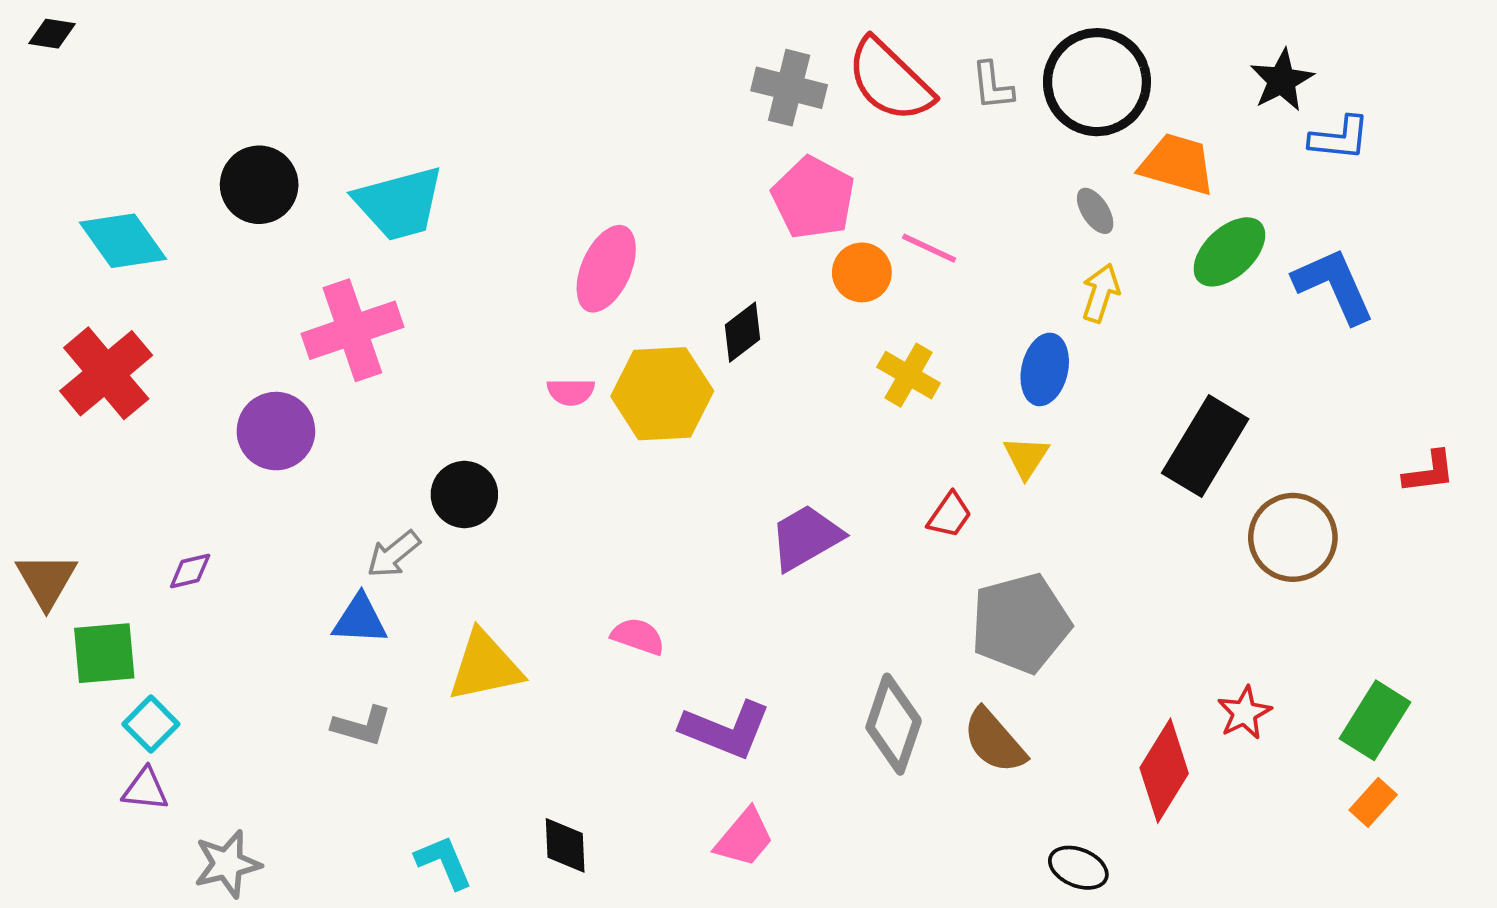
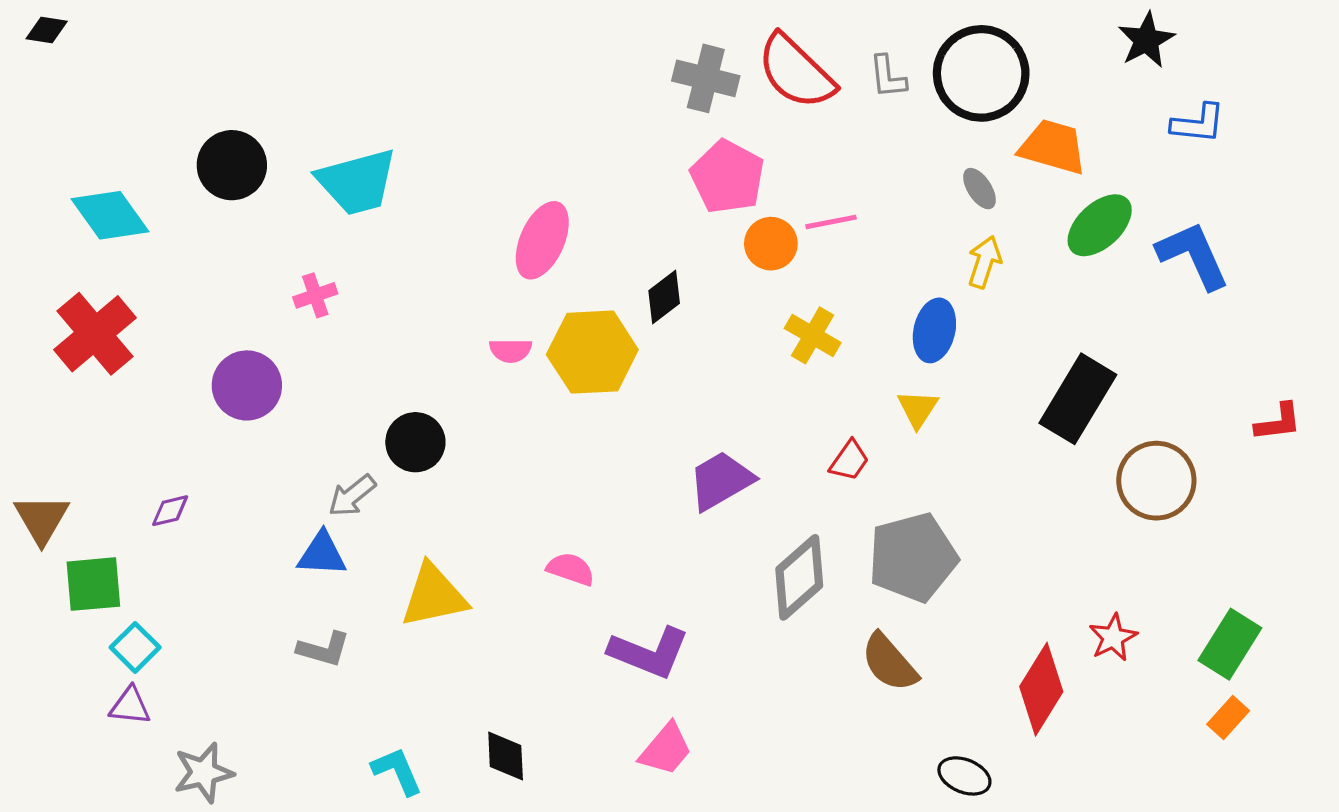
black star: (1282, 80) -> (1146, 40), moved
pink line: (929, 248) -> (831, 222), turned -36
pink cross: (352, 330) -> (315, 295), size x0.5
gray diamond: (894, 724) -> (799, 577), moved, turned 30

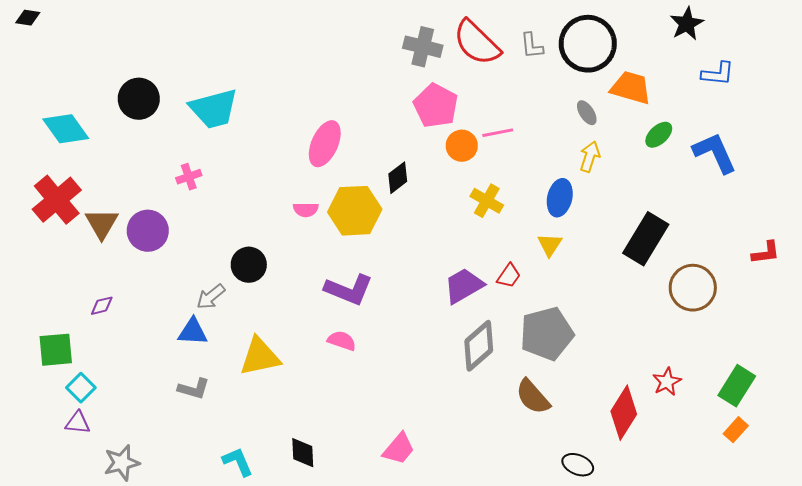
green ellipse: (1100, 225) -> (659, 135), size x0.7
purple trapezoid: (721, 481) -> (464, 286), moved
brown triangle: (42, 519) -> (102, 224), moved
purple L-shape: (649, 652) -> (349, 290), moved

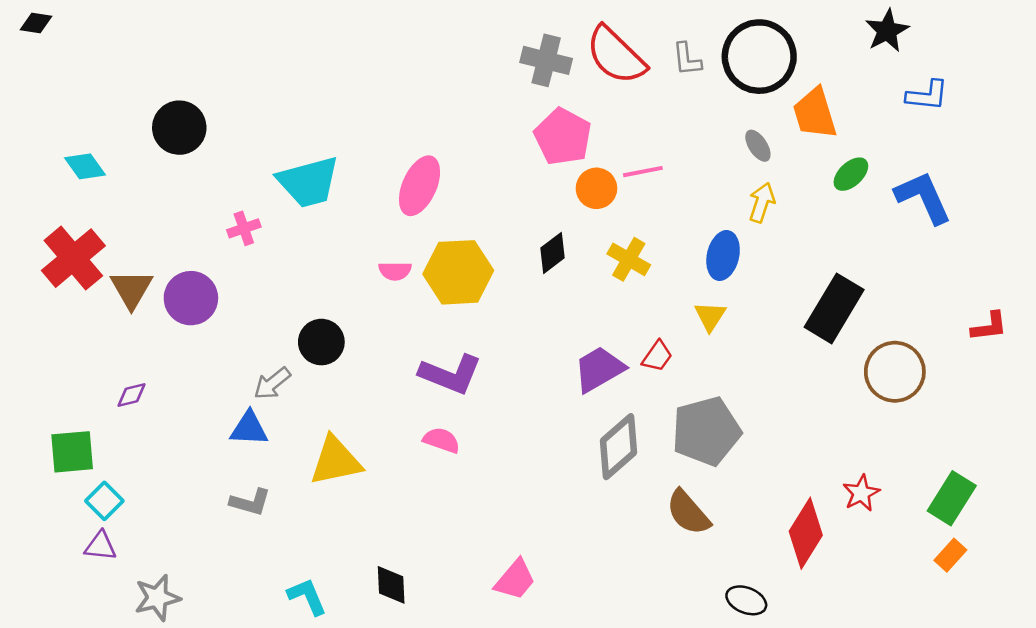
orange trapezoid: (631, 88) -> (815, 113), turned -123
cyan trapezoid: (214, 109) -> (308, 182), moved
cyan diamond: (66, 129) -> (85, 166), size x0.7
black diamond: (398, 178) -> (553, 253), moved

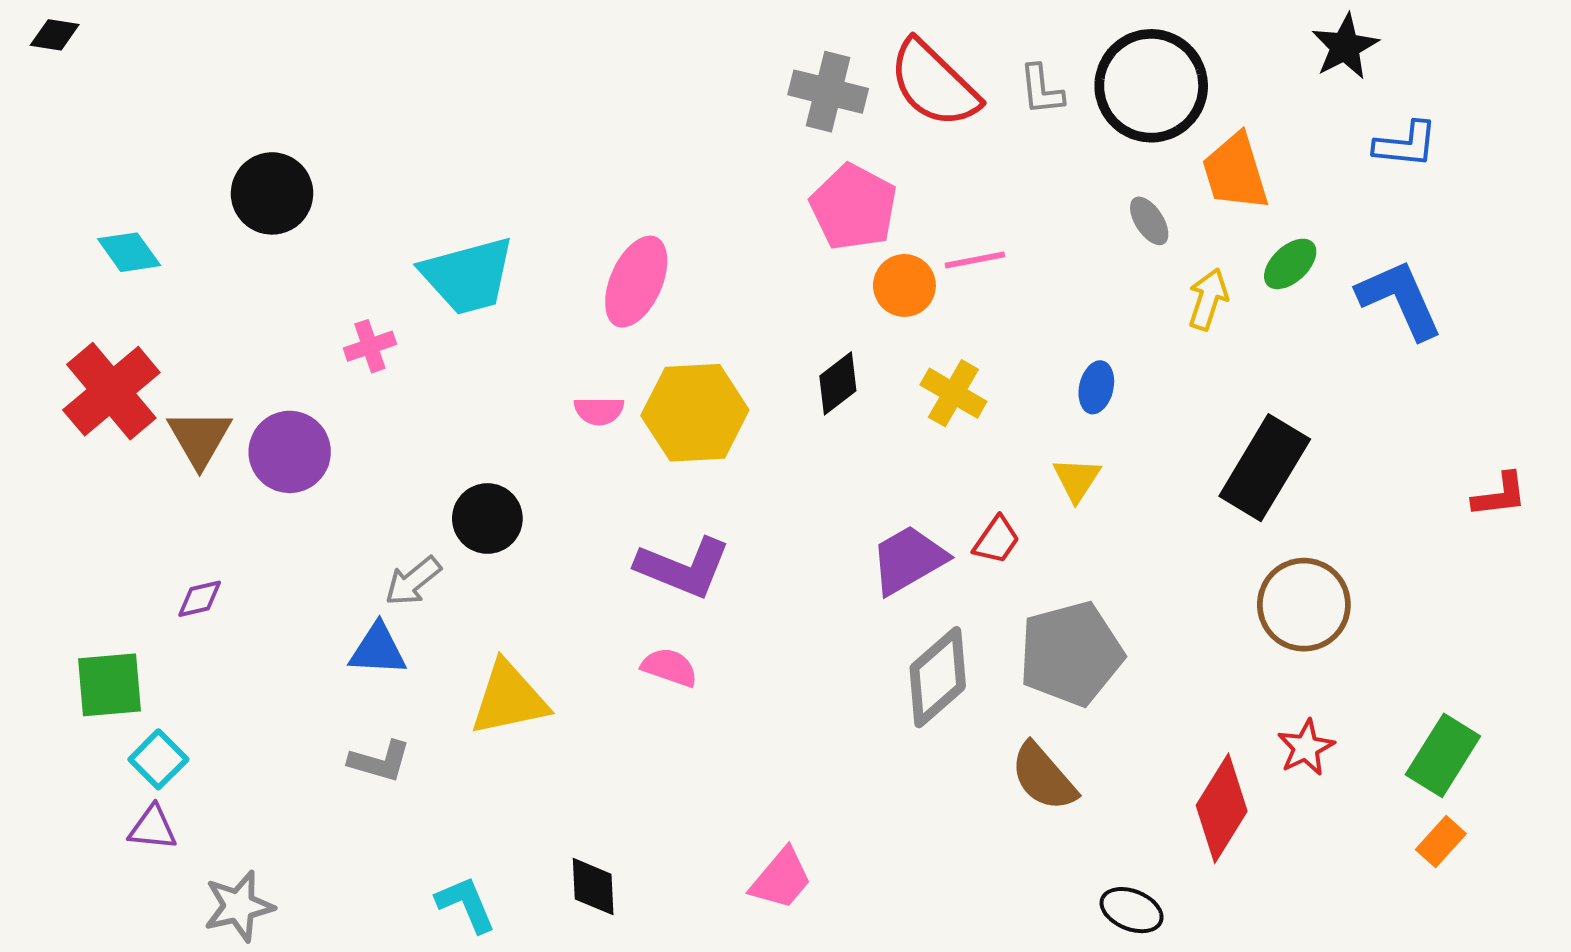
yellow arrow: (762, 203) -> (1208, 299), moved
blue ellipse: (723, 255) -> (1096, 387), size x0.7
brown circle: (895, 372) -> (1304, 605), moved

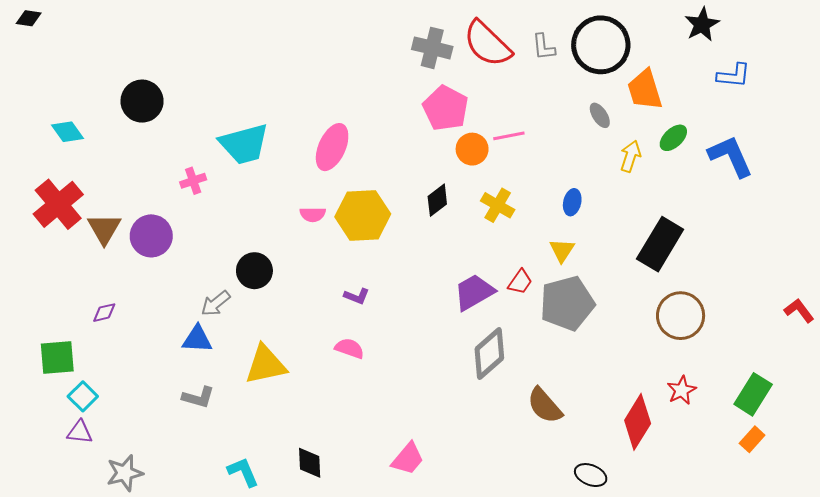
red L-shape: (1500, 495) -> (799, 311), moved, turned -120
purple L-shape: (683, 567) -> (357, 296), size x0.5
gray pentagon: (1071, 654) -> (567, 303), moved

